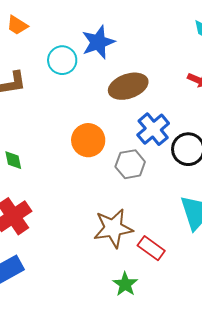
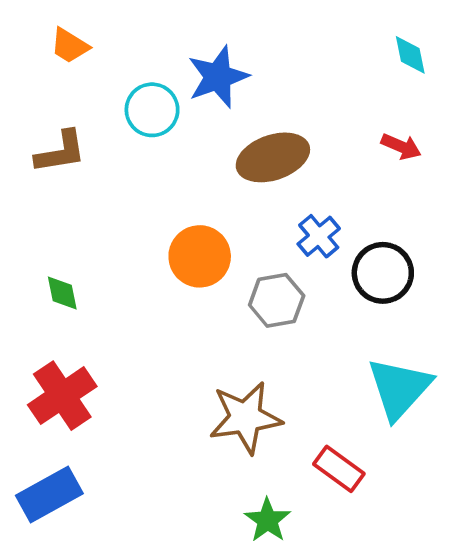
blue cross: (153, 129) -> (319, 236), size x0.7
red rectangle: (151, 248) -> (339, 469), moved

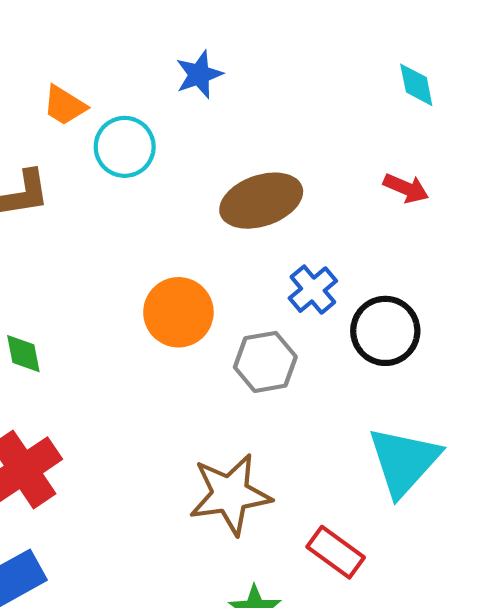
orange trapezoid: (70, 46) -> (65, 105), moved
blue star: (218, 77) -> (199, 74), moved, size x0.7

